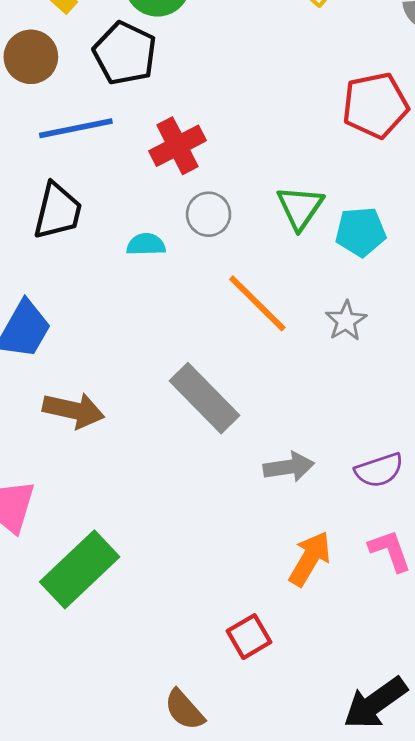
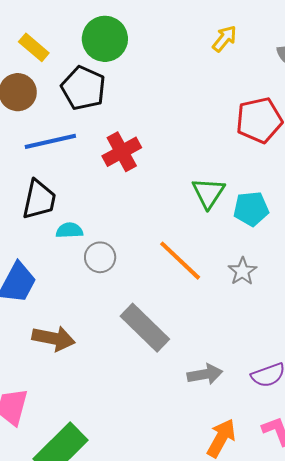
gray circle: (209, 214) -> (100, 257), moved
cyan semicircle: (146, 244) -> (69, 230), moved

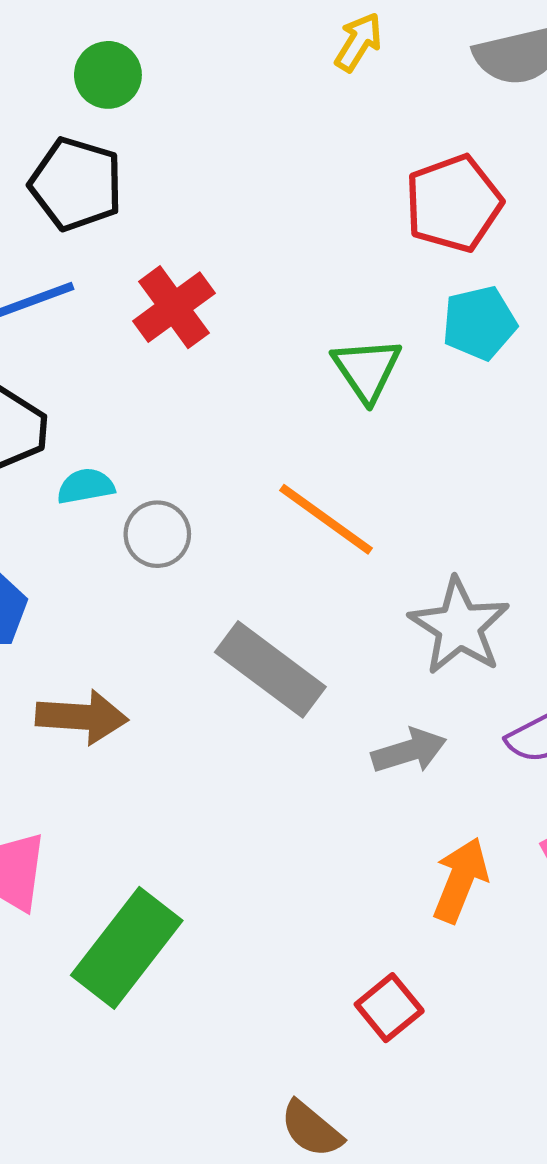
green circle: (105, 39) -> (108, 75), size x0.7
cyan pentagon: (251, 209) -> (479, 323), moved
gray star: (242, 271) -> (459, 626), moved, size x1.6

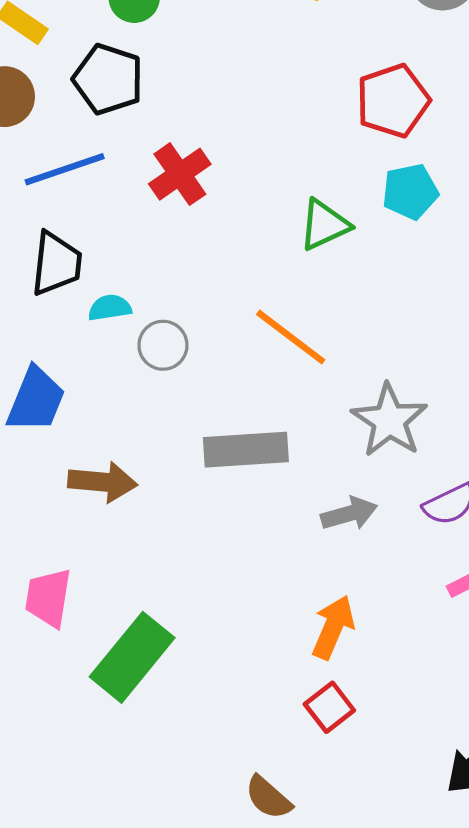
green triangle: (367, 370) -> (324, 225), turned 38
gray rectangle: (270, 669) -> (246, 450), turned -42
orange arrow: (460, 880) -> (333, 627), moved

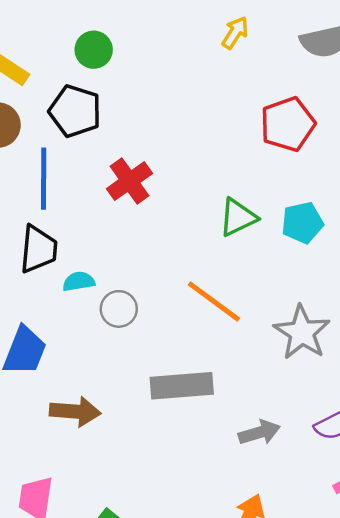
blue line: (65, 169) -> (44, 179), turned -70
cyan pentagon: (410, 192) -> (302, 223), moved
gray star: (389, 420) -> (302, 332), moved

